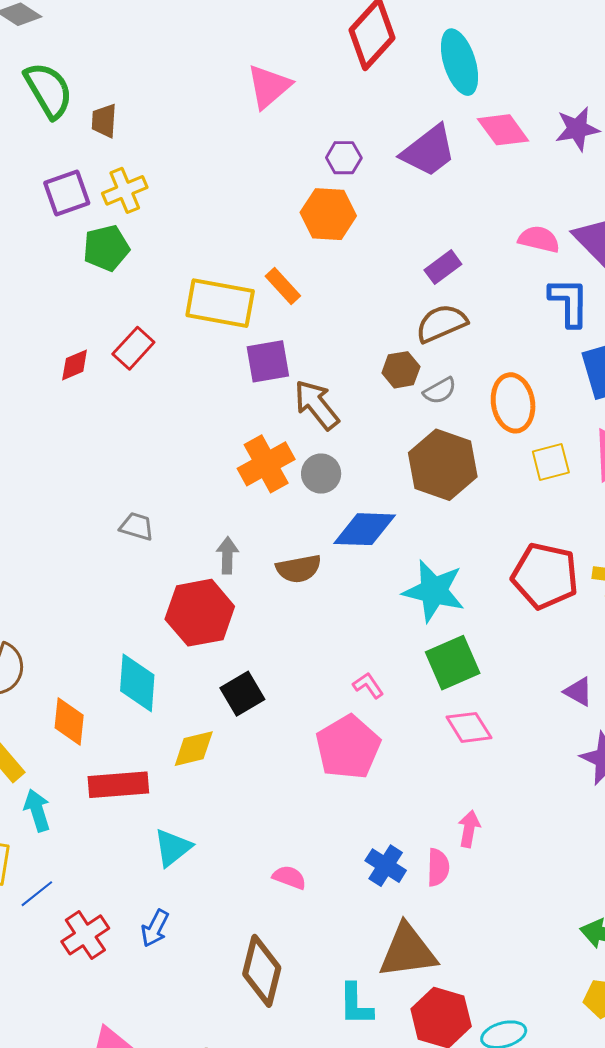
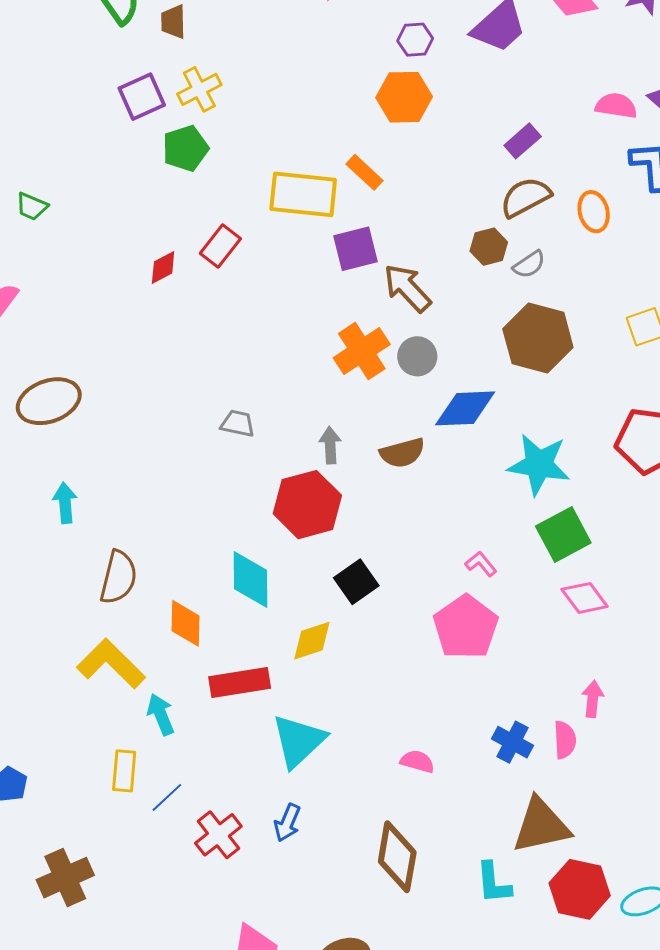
orange ellipse: (513, 403) -> (594, 212), moved, size x0.7
cyan triangle: (173, 848) -> (299, 741), size x1.4

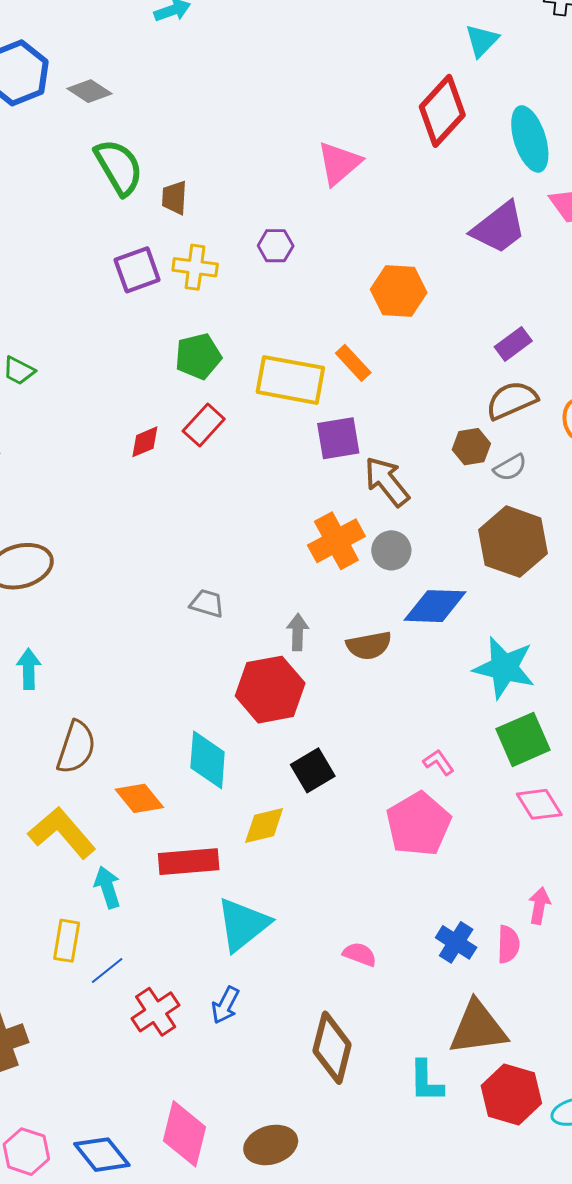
purple hexagon: (415, 40) -> (276, 246), moved
yellow cross: (199, 89) -> (195, 267), turned 30
green pentagon: (185, 148) -> (198, 356), moved
orange diamond: (186, 623) -> (139, 798), turned -45

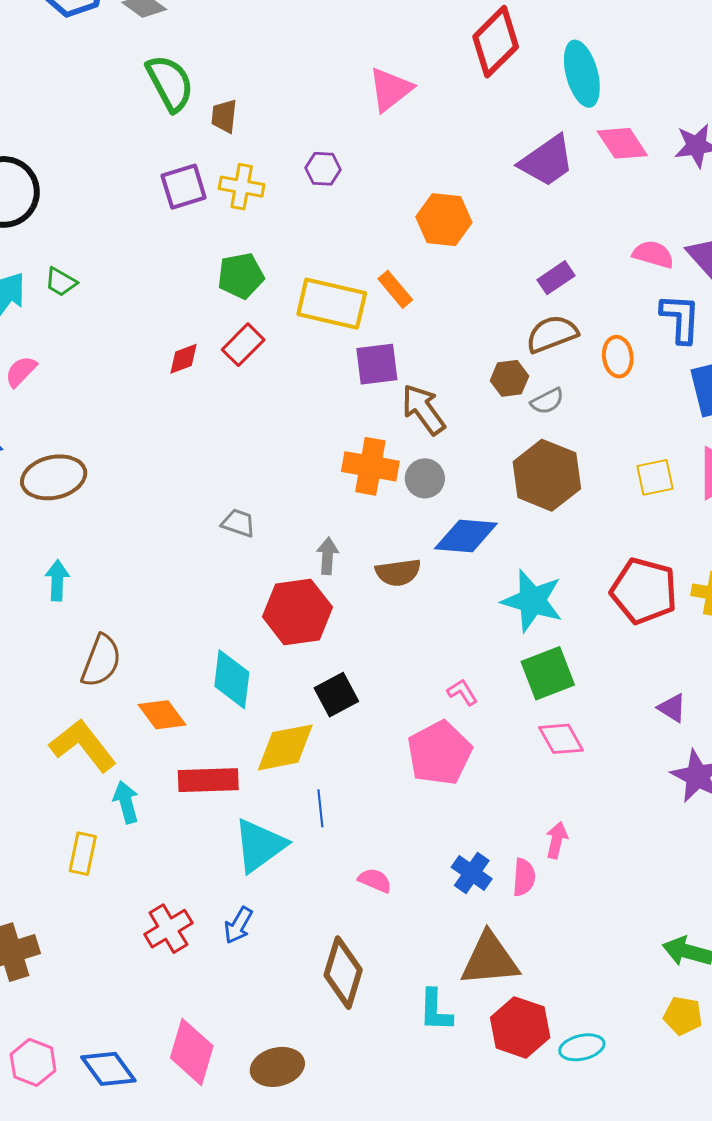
orange cross: (336, 541) -> (370, 466), turned 36
yellow diamond: (264, 825) -> (285, 747), size x1.4
blue line: (107, 971) -> (320, 808), moved, turned -60

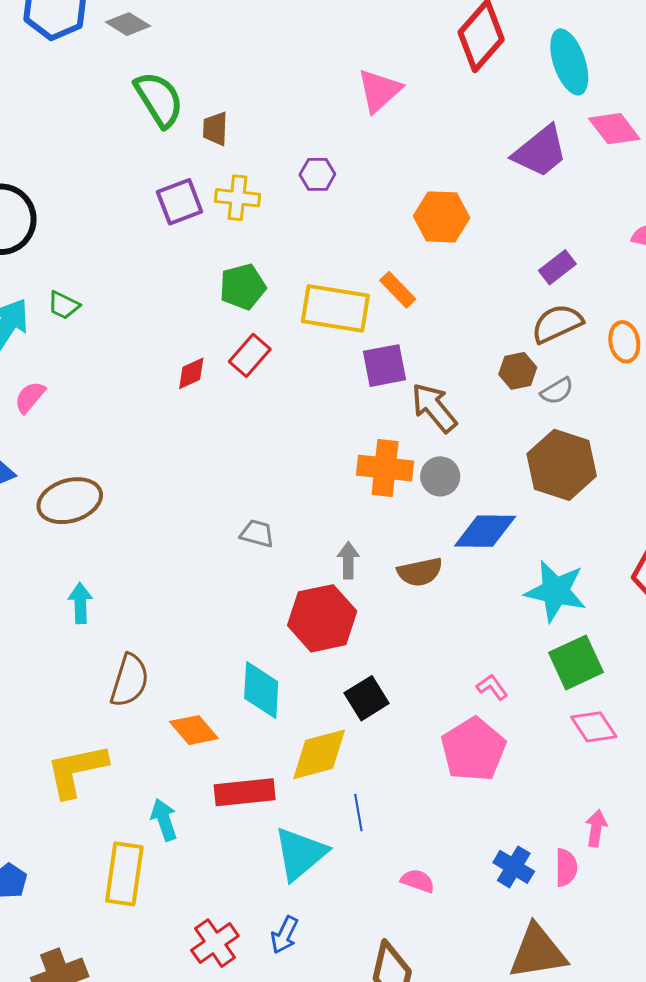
yellow L-shape: (83, 746) -> (76, 770), moved, turned -60
yellow rectangle: (83, 854) -> (124, 874), size x1.5

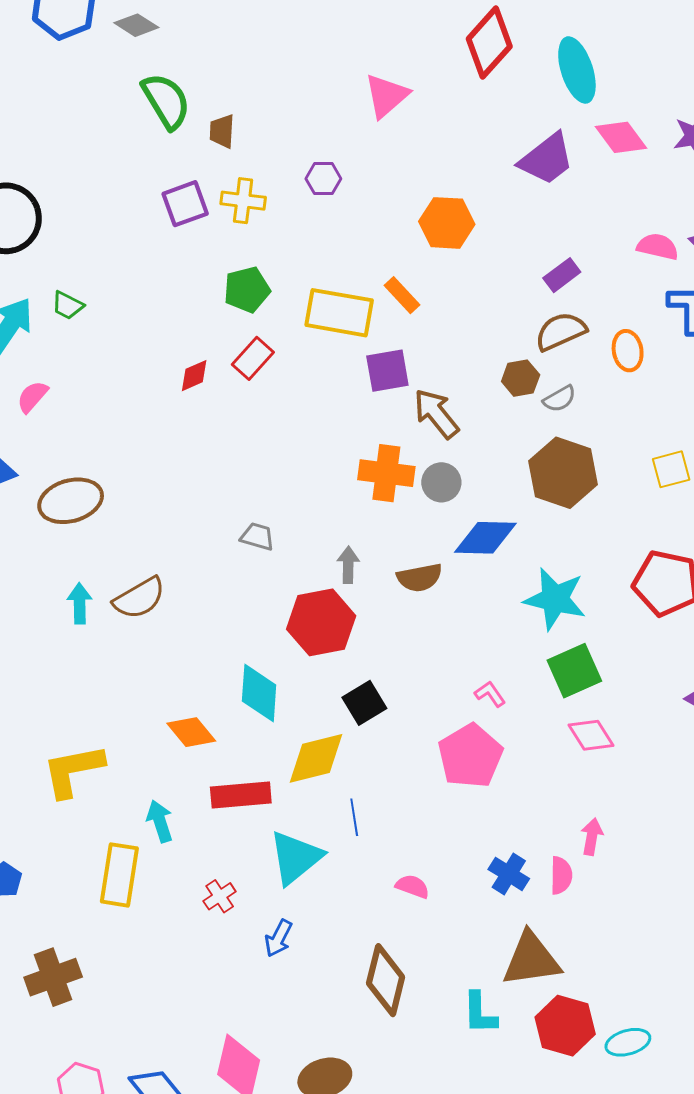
brown semicircle: (130, 680) -> (139, 598), moved, turned 42
red cross: (215, 943) -> (220, 896), moved, size x0.7

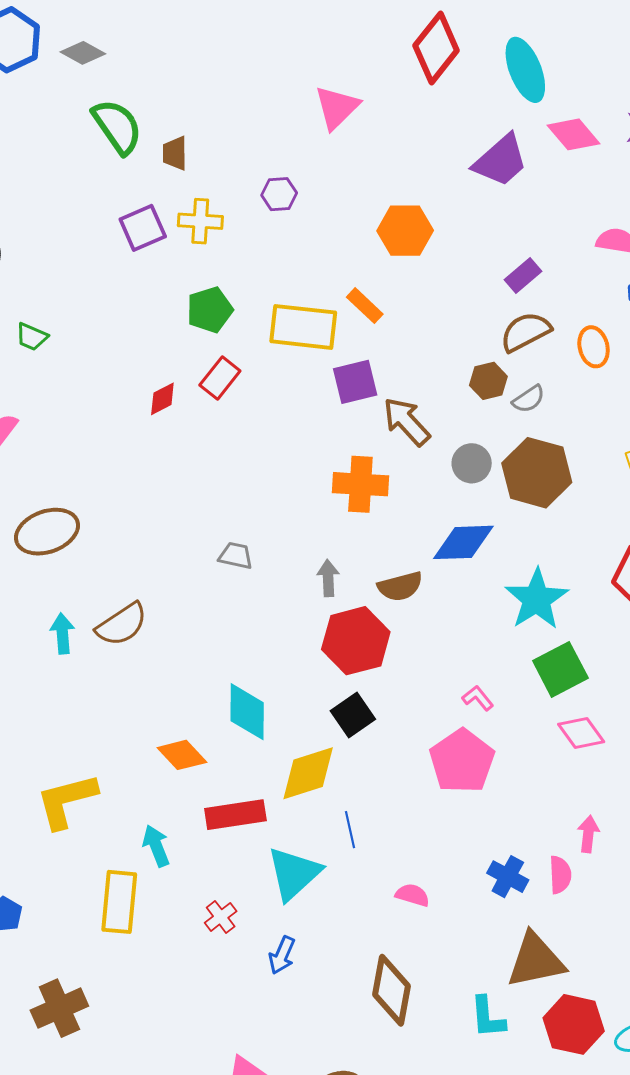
gray circle: (441, 482) -> (472, 463), moved
cyan star: (555, 599) -> (537, 599), turned 30
red hexagon: (321, 622) -> (356, 641), moved

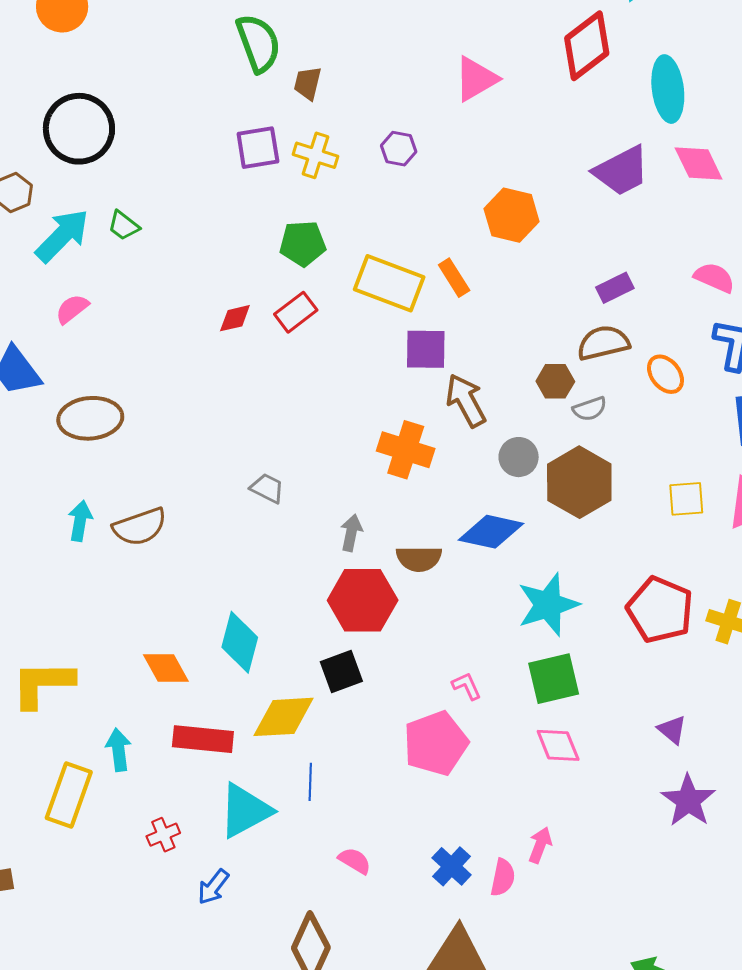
orange ellipse: (594, 347) -> (666, 374), turned -39

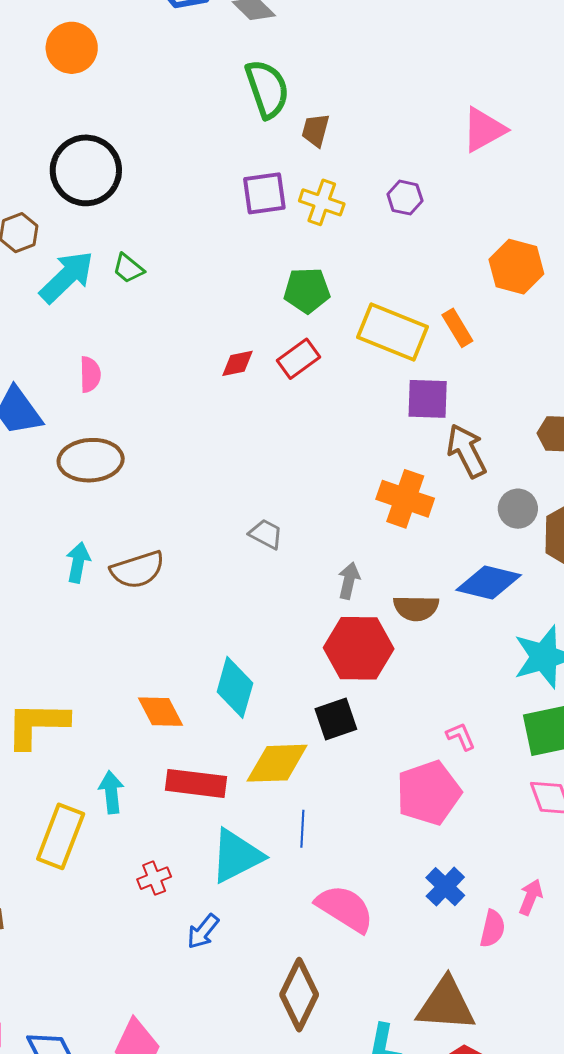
pink semicircle: (72, 309) -> (90, 374), moved, turned 126
pink semicircle: (355, 861) -> (345, 909), size x1.8
blue cross: (452, 866) -> (445, 887), moved

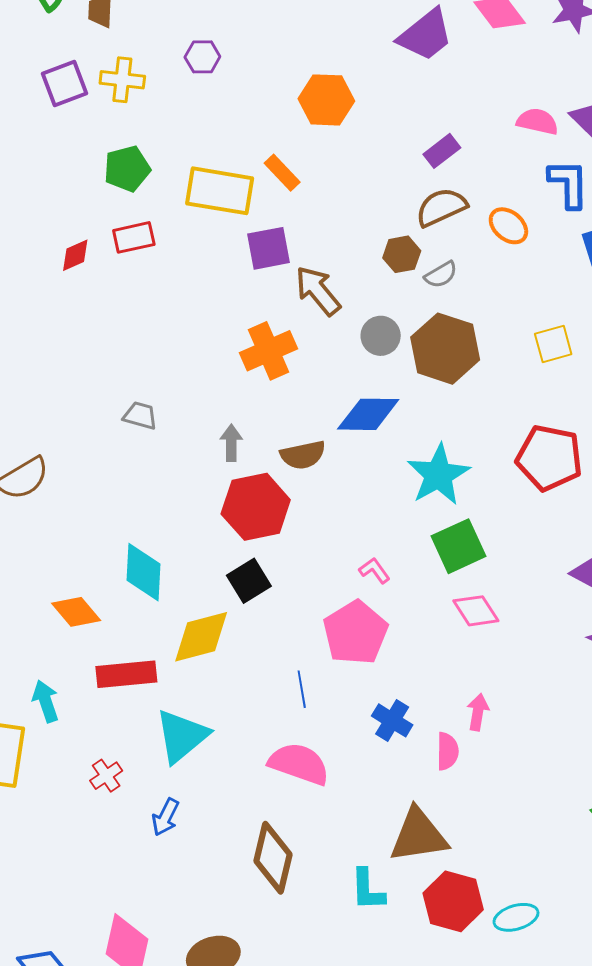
red rectangle: (299, 359) -> (134, 237), turned 36
orange cross: (405, 499) -> (268, 351), turned -30
blue line: (302, 829) -> (302, 689), moved

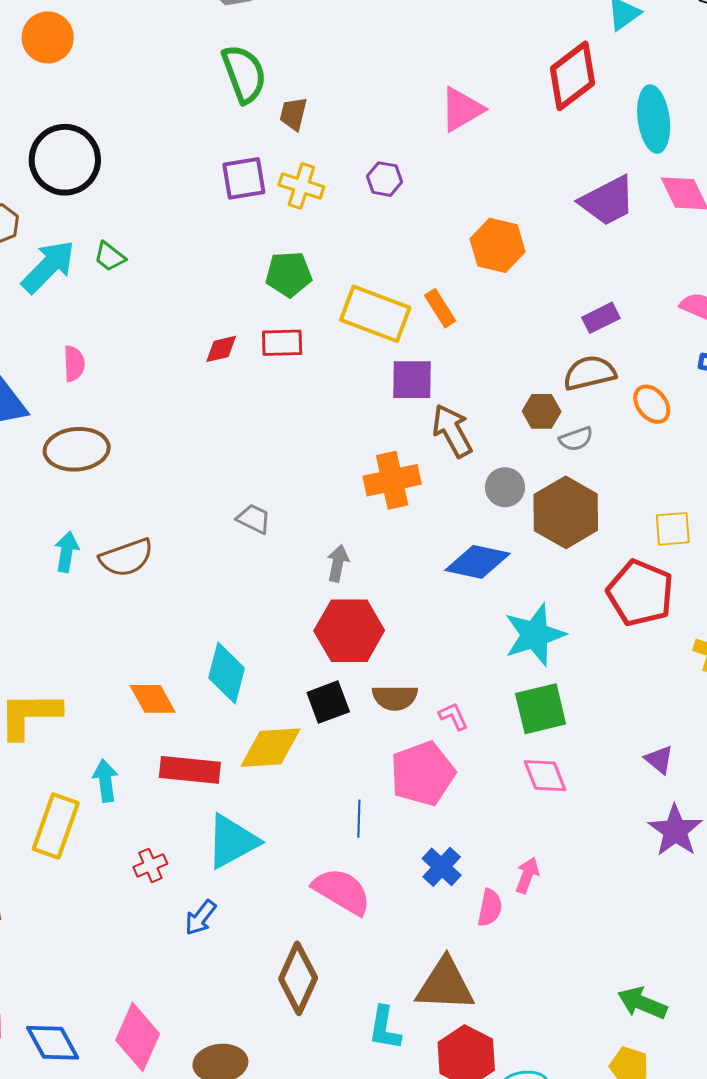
brown semicircle: (303, 455) -> (395, 698), moved
red pentagon: (549, 458) -> (640, 593), moved

